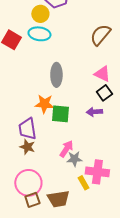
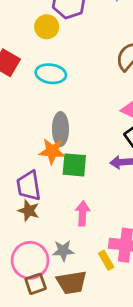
cyan ellipse: (39, 34) -> (51, 74), moved
gray ellipse: (56, 75) -> (60, 129), moved
pink arrow: (66, 149) -> (83, 213), turned -30
gray star: (74, 159) -> (63, 251), moved

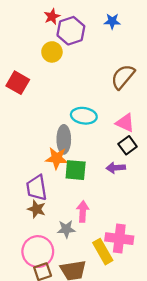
cyan ellipse: (51, 74) -> (84, 116), moved
gray star: (63, 251) -> (66, 229), moved
yellow rectangle: (106, 260) -> (103, 252), size x1.5

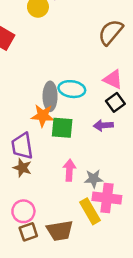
cyan ellipse: (84, 116) -> (72, 89), moved
gray star: (66, 229) -> (94, 179), moved
pink circle: (38, 252) -> (23, 211), size x0.7

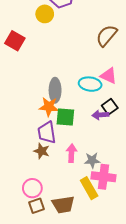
cyan ellipse: (72, 89) -> (90, 84), moved
black square: (115, 102) -> (110, 107), moved
purple trapezoid: (22, 146) -> (47, 132), moved
brown star: (22, 168) -> (42, 151), moved

